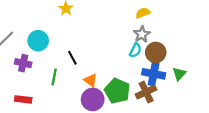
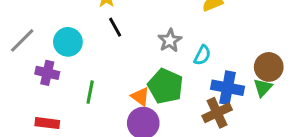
gray star: (142, 34) -> (170, 40), moved
brown circle: (156, 52) -> (269, 67), moved
black line: (72, 58) -> (115, 27), moved
green pentagon: (117, 91) -> (165, 86), moved

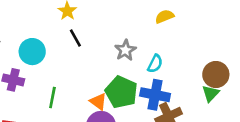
blue cross: (227, 88) -> (155, 95), moved

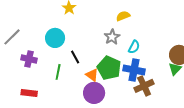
yellow semicircle: (165, 16) -> (123, 16), moved
black line: (75, 38) -> (75, 57), moved
cyan circle: (32, 52) -> (55, 38), moved

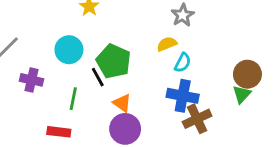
yellow semicircle: (123, 16) -> (167, 44), moved
gray star: (112, 37) -> (183, 15), moved
green pentagon: (109, 68) -> (114, 61), moved
red rectangle: (29, 93) -> (59, 132), moved

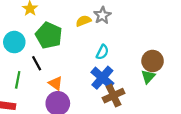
yellow semicircle: (167, 44) -> (83, 21), moved
green pentagon: (114, 61) -> (49, 35), moved
blue cross: (183, 96) -> (102, 78), turned 30

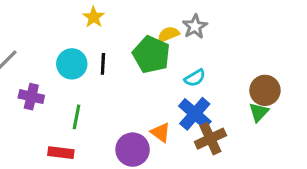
green pentagon: (49, 35) -> (151, 55), moved
cyan semicircle: (102, 52) -> (195, 78), turned 32
black line: (37, 63) -> (103, 64), moved, turned 32
orange triangle: (56, 83) -> (161, 132), moved

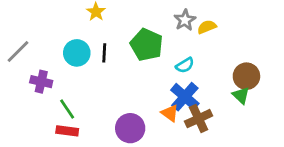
yellow semicircle: (168, 34) -> (207, 27), moved
green triangle: (259, 112) -> (241, 95), turned -30
green line: (76, 117) -> (67, 109), moved, turned -45
orange triangle: (161, 132) -> (170, 113), moved

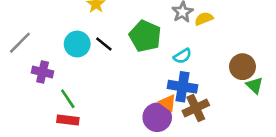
black line: (104, 53) -> (104, 44), turned -54
green triangle: (241, 95) -> (254, 85), moved
blue cross: (185, 97) -> (182, 87), turned -32
purple circle: (130, 128) -> (157, 117), moved

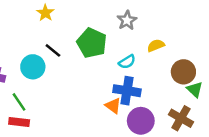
yellow semicircle: (204, 19) -> (156, 45), moved
cyan circle: (77, 44) -> (33, 67), moved
brown cross: (196, 108) -> (181, 118), moved, turned -35
purple circle: (157, 117) -> (141, 121), moved

